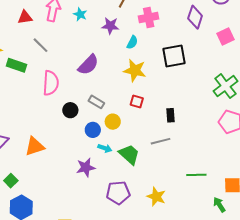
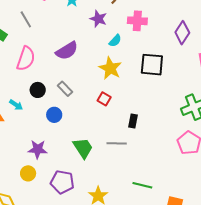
yellow circle: (113, 122) -> (28, 173), moved
cyan arrow: (105, 148) -> (16, 105), moved

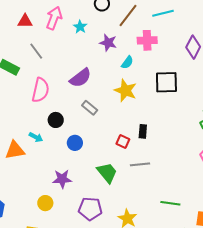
gray rectangle: (65, 89) -> (90, 108), moved
red square: (104, 99) -> (123, 142), moved
black rectangle: (133, 121) -> (143, 131), moved
yellow circle: (28, 173) -> (45, 203), moved

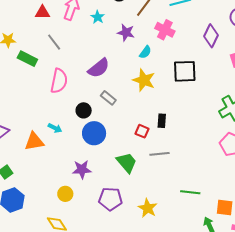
pink cross: (147, 40) -> (165, 30), turned 30
black circle: (56, 120) -> (84, 110), moved
blue circle: (75, 143) -> (94, 133), size x1.5

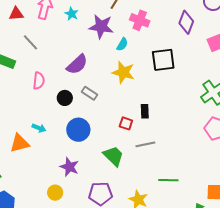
purple star: (126, 33) -> (101, 27), size x1.4
pink semicircle: (59, 81) -> (39, 81), size x0.7
black circle: (84, 110) -> (65, 98), moved
purple star: (82, 169) -> (69, 167), turned 30
green line: (190, 192) -> (168, 180), moved

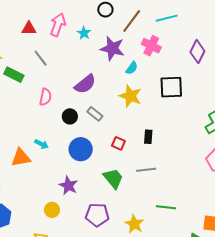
red square: (126, 123) -> (118, 143), moved

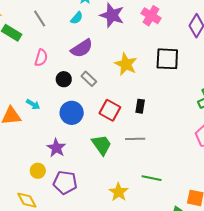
cyan semicircle: (132, 68) -> (77, 18), moved
red square: (118, 143) -> (110, 110), size x1.5
purple pentagon: (97, 215) -> (65, 183), moved

